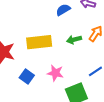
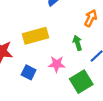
green arrow: (74, 40) -> (77, 43), moved, turned 96

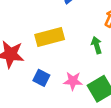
pink star: (57, 64) -> (73, 81), moved

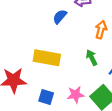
yellow rectangle: (50, 37) -> (47, 58), turned 35

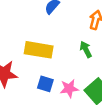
blue square: (46, 97) -> (45, 84), moved

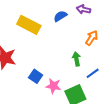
yellow rectangle: (39, 50) -> (29, 25), moved

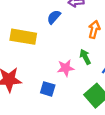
pink star: (53, 86) -> (66, 68), moved

